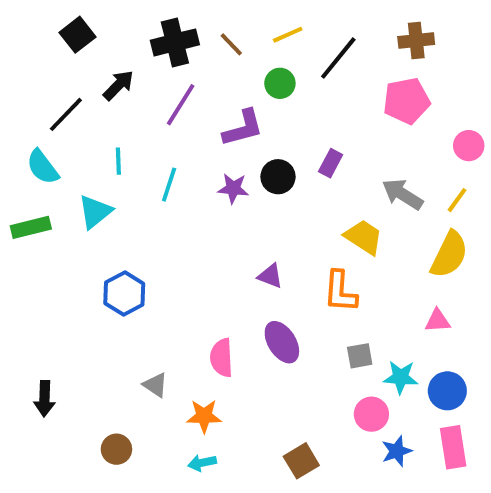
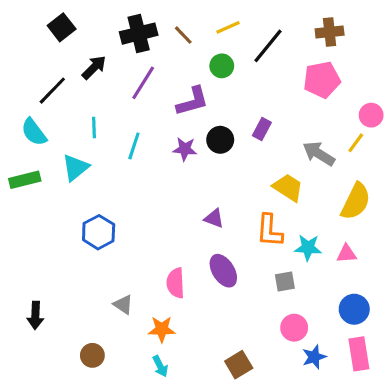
yellow line: (457, 200) -> (356, 143), moved
cyan star: (401, 377) -> (308, 248), moved
cyan arrow: (202, 463) -> (160, 366), turned -105

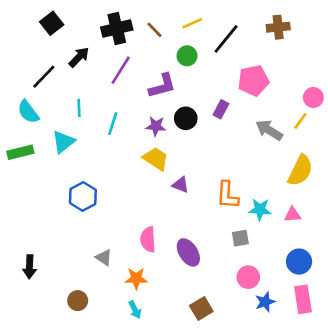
pink pentagon: (322, 80) -> (253, 81), moved
yellow trapezoid: (288, 188) -> (156, 159), moved
purple ellipse: (223, 271) -> (188, 252), moved

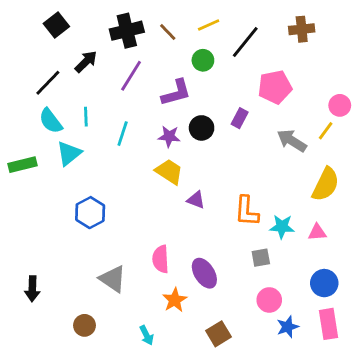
cyan semicircle: (28, 112) -> (51, 121), moved
gray triangle: (104, 258) -> (113, 279), size x1.5
orange star: (136, 278) -> (175, 300), moved, turned -30

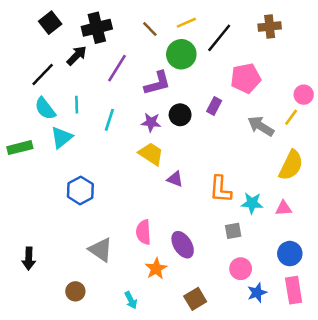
black cross: (127, 31) -> (97, 28), moved
green circle: (203, 60) -> (181, 54), size x1.5

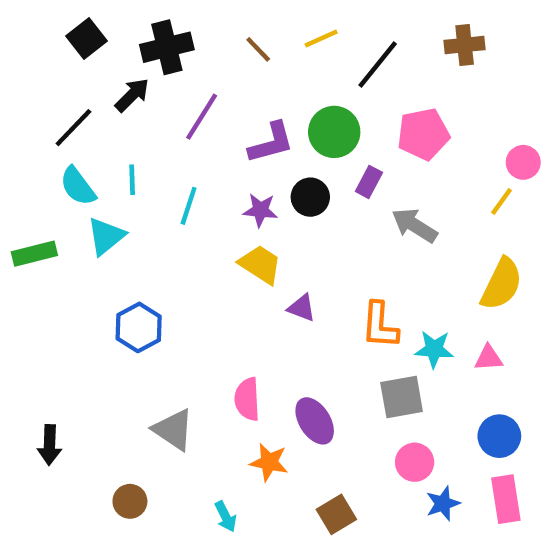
green circle: (181, 54) -> (334, 132), moved
gray arrow: (261, 126) -> (415, 225), moved
gray square: (233, 231) -> (402, 397), size x1.5
orange star: (156, 269) -> (269, 462), turned -30

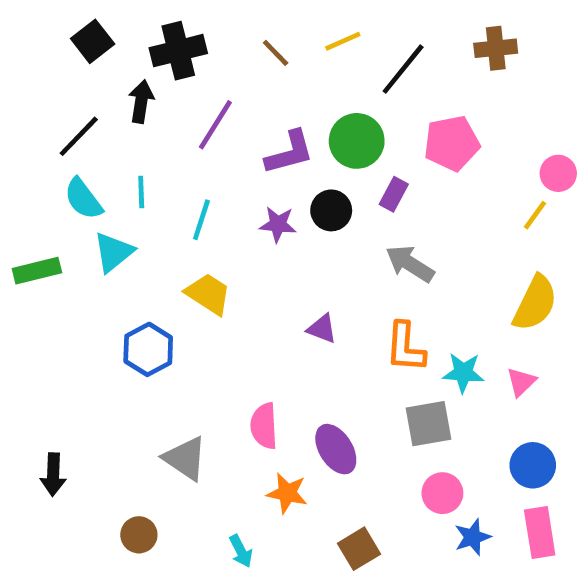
black arrow: (132, 95) -> (141, 102), turned -36
gray arrow: (415, 225) -> (410, 264), moved
yellow trapezoid: (260, 264) -> (208, 294), moved
pink triangle: (488, 358) -> (521, 382), turned -40

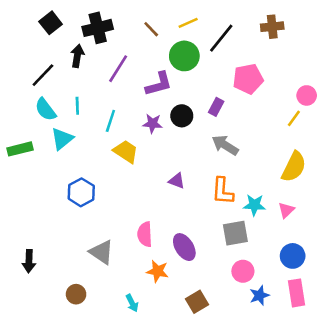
green circle: (357, 141) -> (184, 56), moved
yellow trapezoid: (208, 294) -> (126, 151), moved

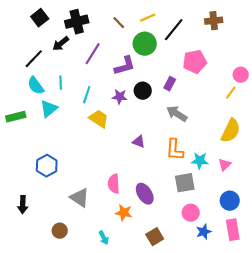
black arrow: (77, 56) -> (61, 44), turned -138
blue hexagon: (81, 192) -> (47, 166), moved

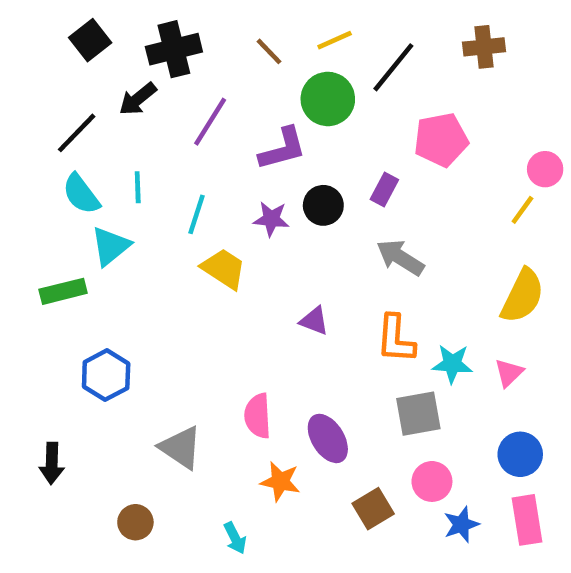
green rectangle: (16, 117) -> (63, 291), moved
brown square: (155, 237) -> (373, 509), moved

